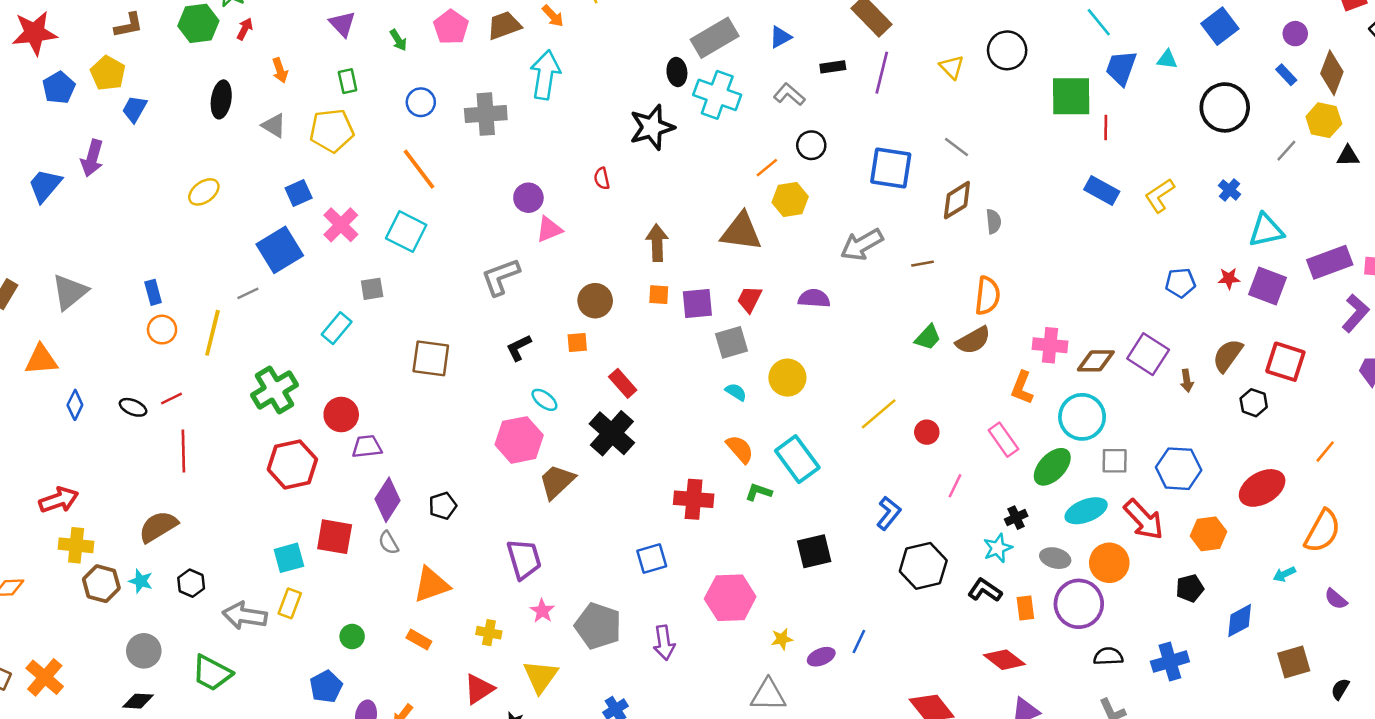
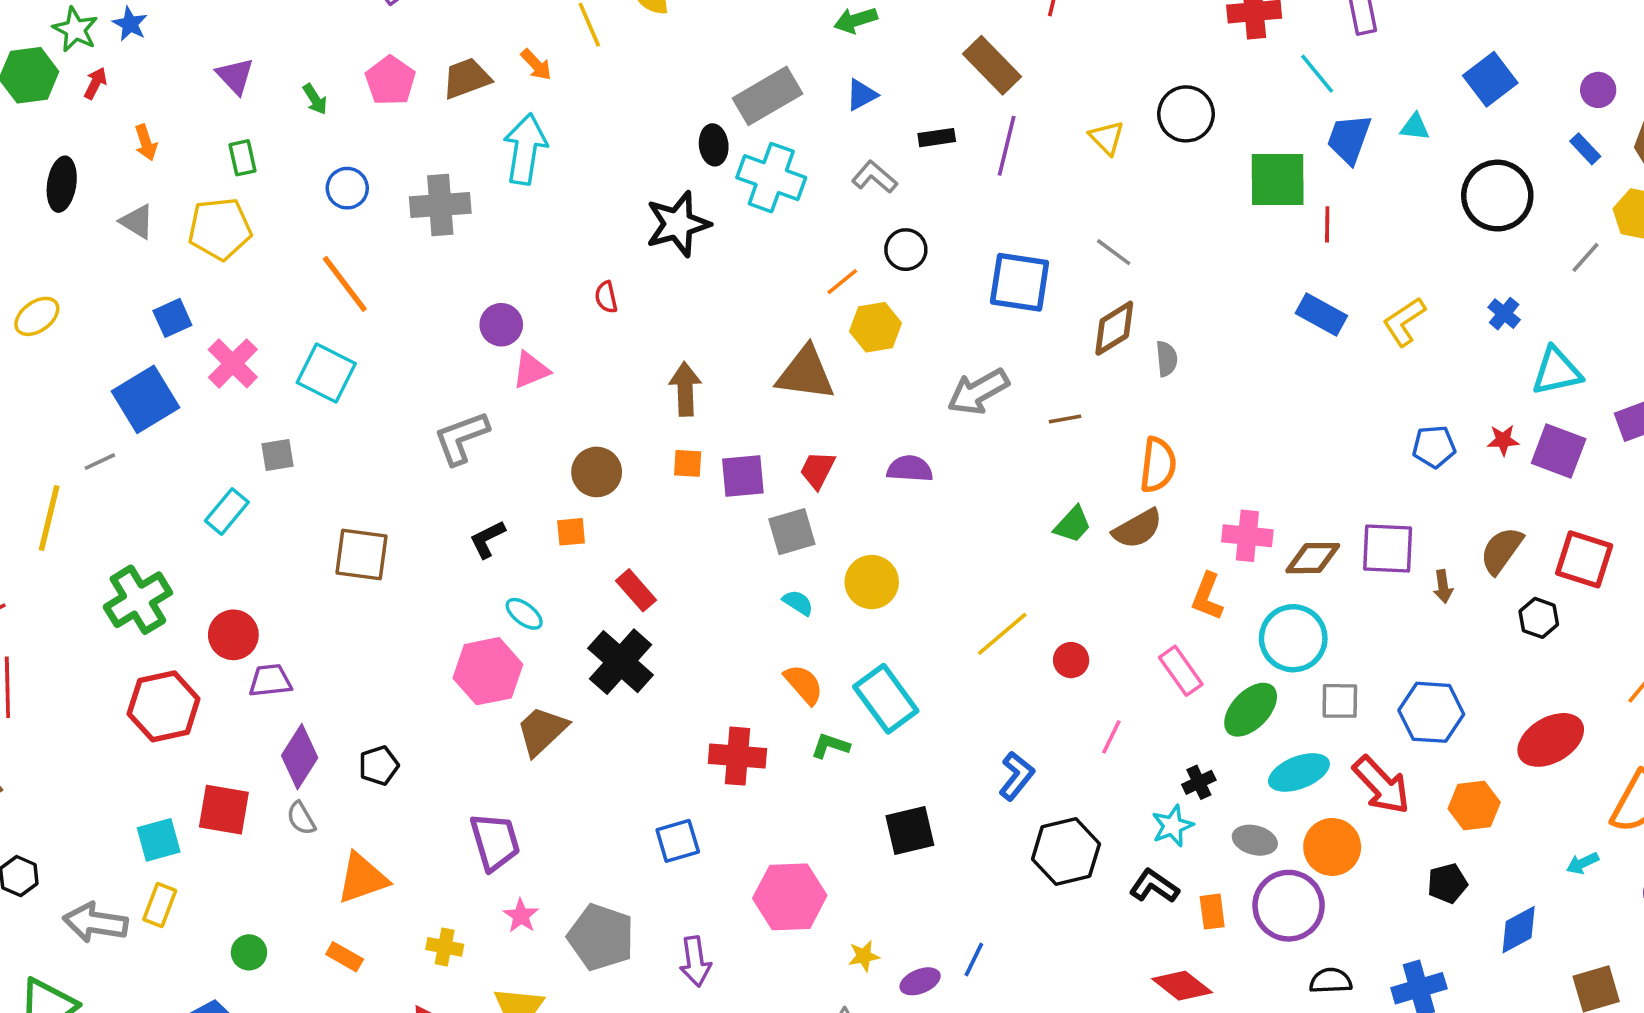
purple square: (1148, 354) -> (1388, 548), turned -30

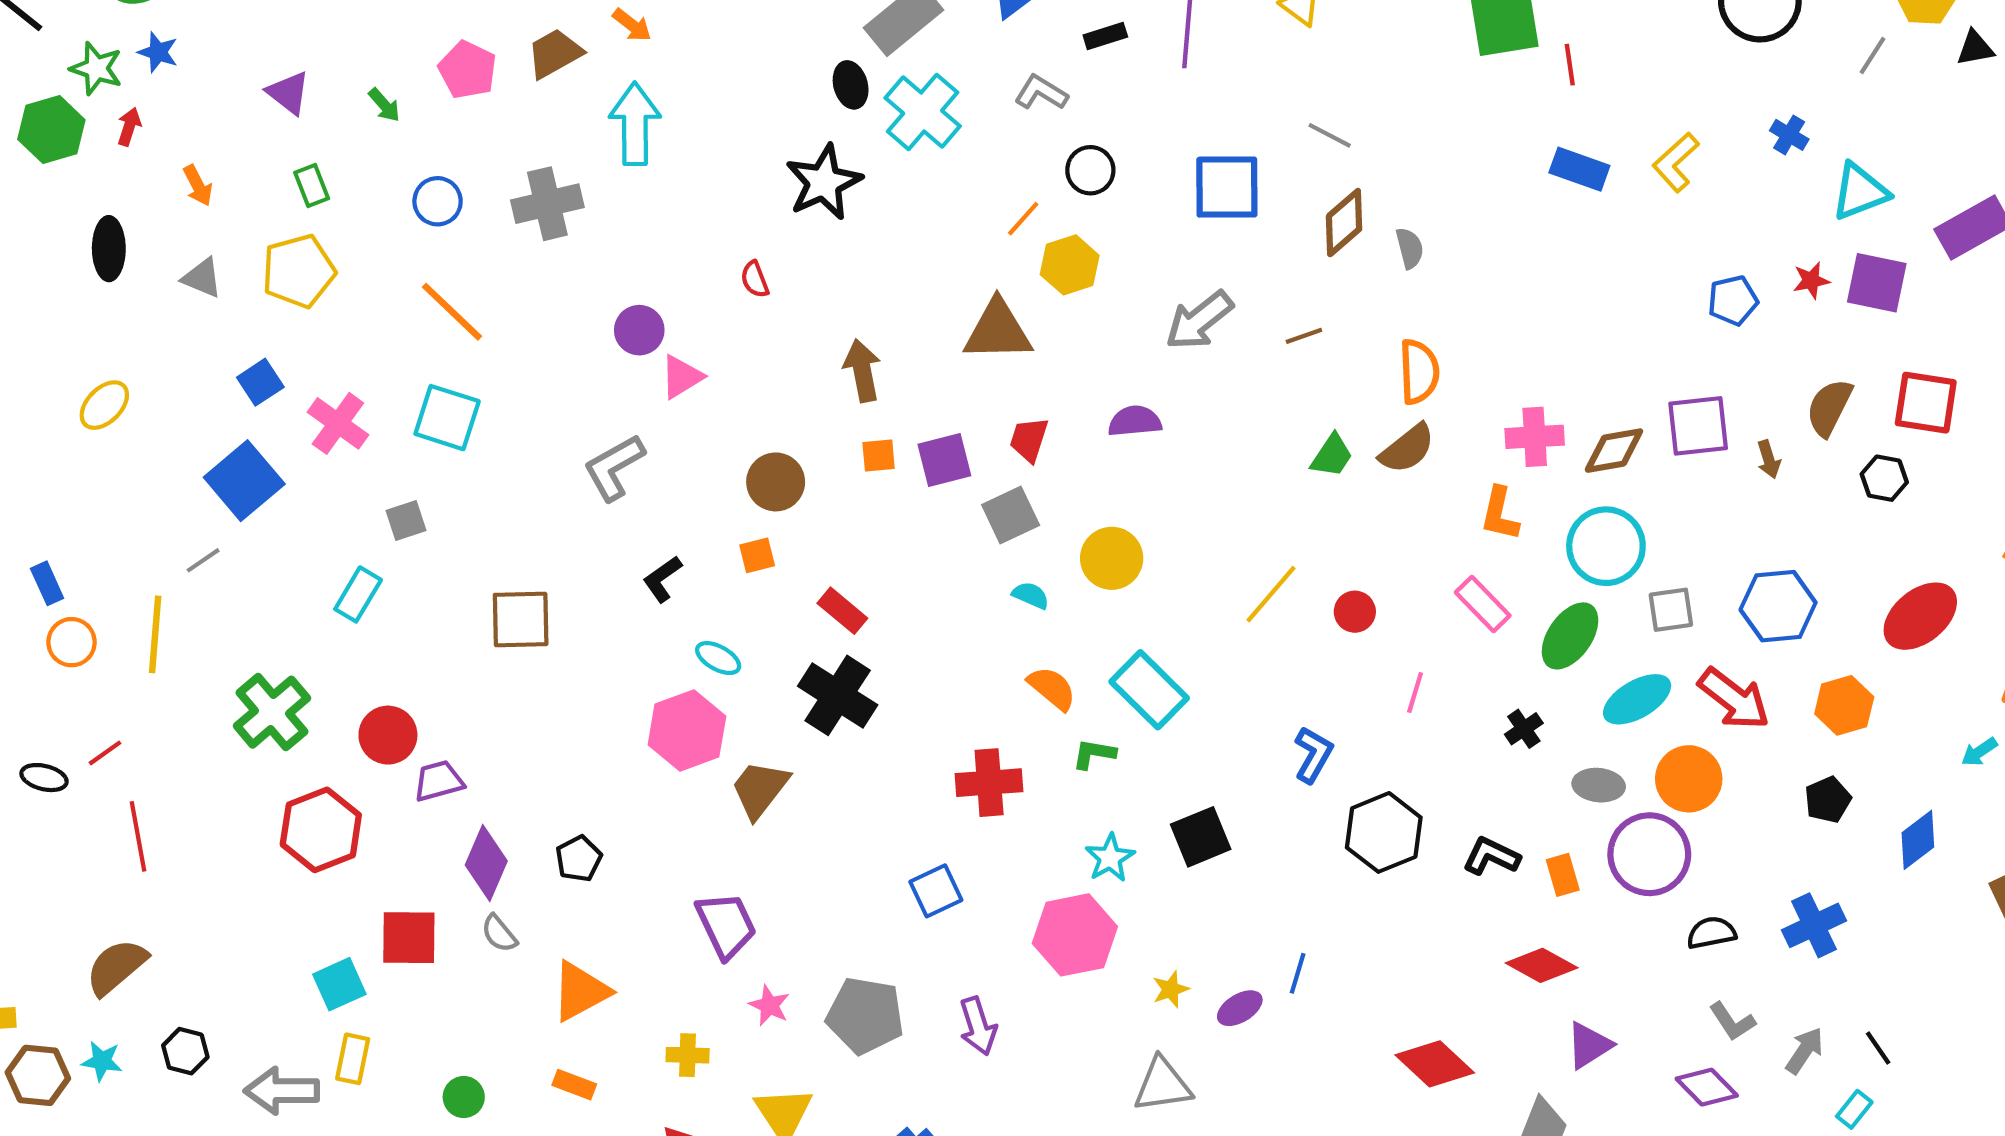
cyan cross: (771, 178) -> (923, 112), turned 30
cyan star: (1173, 826) -> (1110, 858), moved

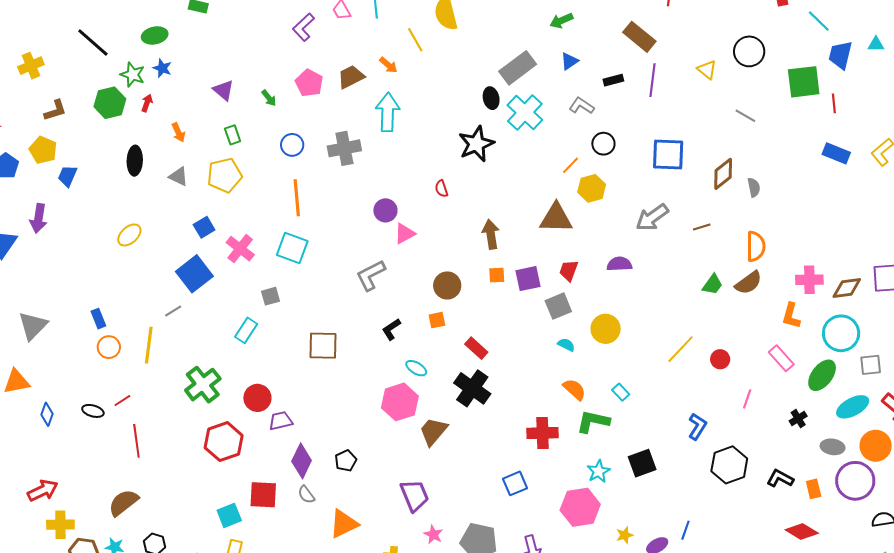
gray line: (1330, 135) -> (745, 116), moved
orange line: (452, 312) -> (297, 198), turned 39
cyan rectangle: (1149, 690) -> (621, 392), size x0.5
green L-shape: (1094, 754) -> (593, 422), size x1.6

